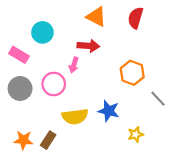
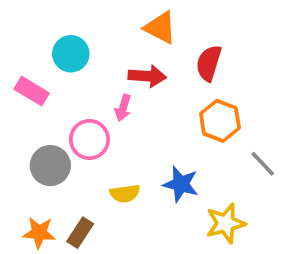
red semicircle: (136, 18) -> (209, 63), moved
gray circle: (20, 88) -> (50, 166), moved
yellow semicircle: (75, 117) -> (125, 194), size x0.7
yellow star: (136, 134) -> (225, 223), size x1.5

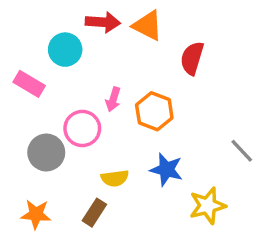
red arrow: (147, 76) -> (103, 22), moved
orange hexagon: (220, 121) -> (154, 111), moved
brown rectangle: (80, 233) -> (94, 213), moved

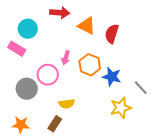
orange triangle: (147, 26) -> (87, 26), moved
cyan circle: (65, 50) -> (28, 29), moved
blue star: (166, 170) -> (112, 77), moved
yellow star: (208, 206) -> (121, 108), moved

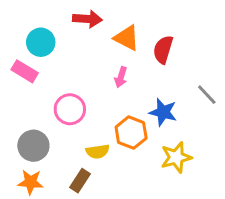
pink arrow: (66, 58) -> (121, 77), moved
orange hexagon: (90, 65) -> (131, 133), moved
gray line: (141, 88) -> (207, 95), moved
gray circle: (27, 89) -> (33, 146), moved

